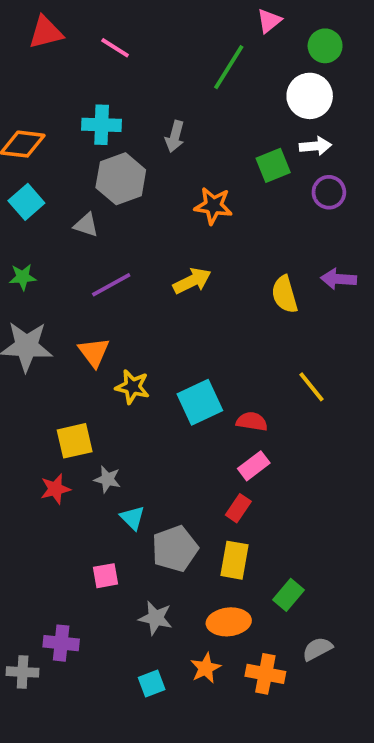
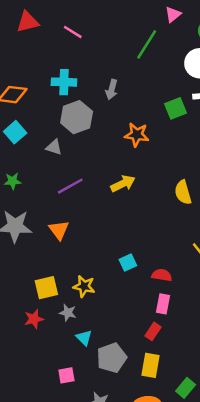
yellow star: (132, 387) -> (84, 286), moved
cyan square: (200, 402) -> (128, 263), size x0.6
pink rectangle: (254, 466) -> (163, 304), turned -42

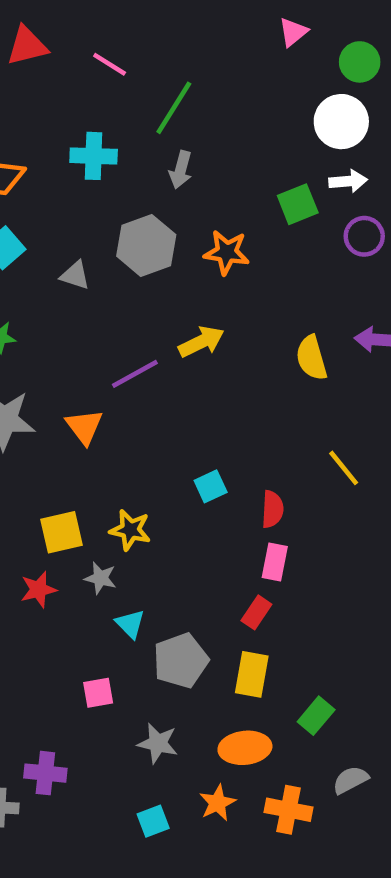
green line: (147, 44) -> (174, 108), moved
gray hexagon: (77, 117) -> (146, 245), moved
purple line: (70, 186) -> (135, 374), moved
red semicircle: (162, 275) -> (272, 509), turned 84

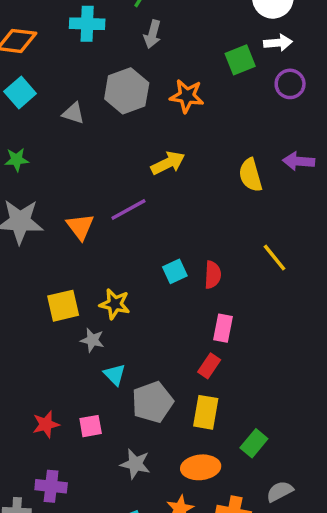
purple line: (135, 374) -> (128, 209), moved
red semicircle: (272, 509) -> (213, 275), moved
red star: (38, 590) -> (46, 424), moved

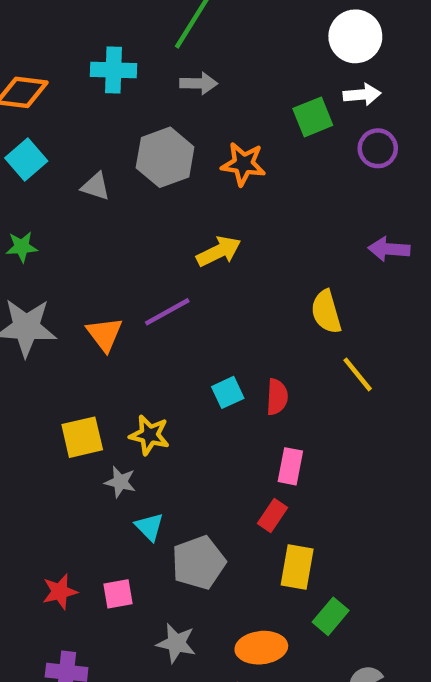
gray arrow: (152, 34) -> (199, 83), turned -104
yellow semicircle: (250, 175) -> (326, 312), moved
yellow rectangle: (206, 412) -> (297, 567), moved

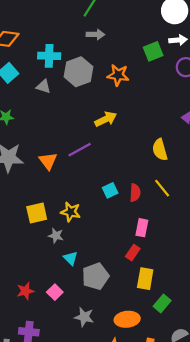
cyan cross: (114, 70) -> (49, 56), moved
yellow line: (358, 374) -> (162, 188), moved
pink square: (118, 594) -> (55, 292), turned -35

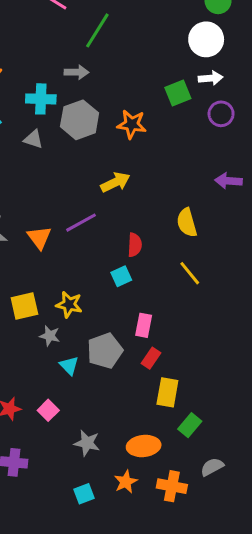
gray arrow: (95, 34) -> (77, 72), moved
red semicircle: (135, 193) -> (135, 245), moved
pink rectangle: (142, 228) -> (144, 325), moved
gray pentagon: (95, 276) -> (105, 351), moved

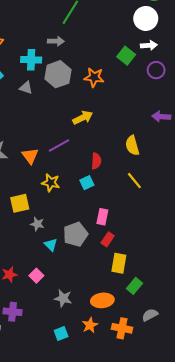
green square: (178, 93) -> (126, 56), turned -30
yellow star: (69, 305) -> (51, 183), moved

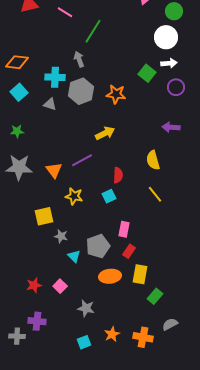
gray arrow: (56, 41) -> (79, 59), turned -112
purple arrow: (161, 117) -> (171, 127), moved
orange ellipse: (102, 300) -> (110, 276), moved

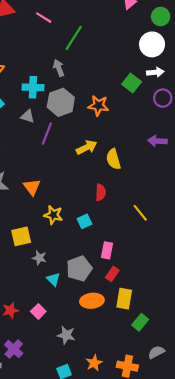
purple line: (82, 160) -> (47, 133), moved, turned -40
yellow semicircle: (153, 160) -> (113, 159), moved
cyan square: (109, 196) -> (84, 221), moved
purple cross: (37, 321) -> (14, 349), turned 36

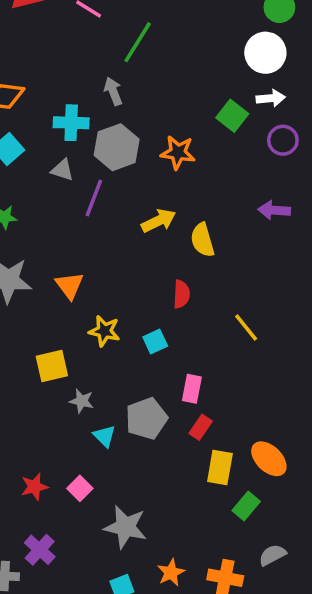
orange ellipse: (92, 301) -> (269, 459), moved, turned 50
gray star: (66, 335) -> (125, 527), size x1.4

